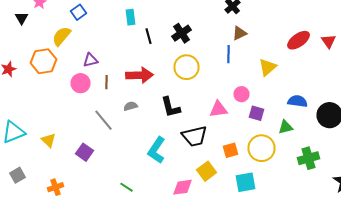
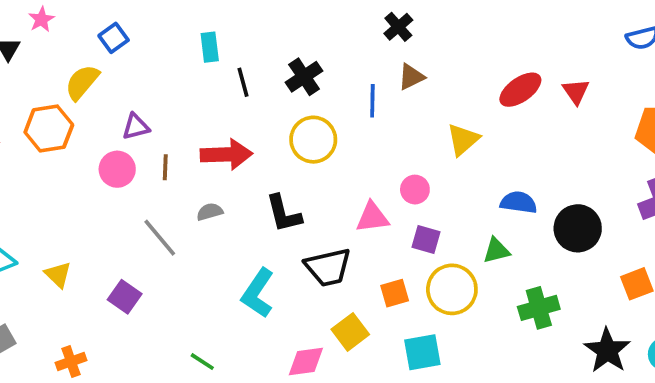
blue line: (228, 54) -> (372, 101), moved
purple square: (256, 113) -> (426, 239), moved

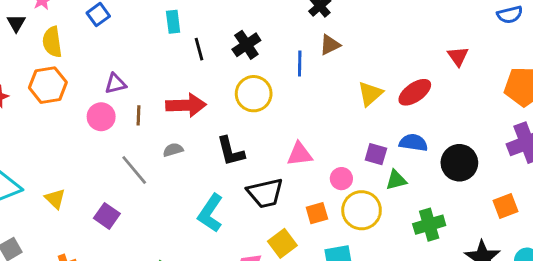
yellow semicircle: (82, 82) -> (52, 42), moved, turned -48
red ellipse: (520, 90) -> (415, 92), moved
pink circle: (415, 190) -> (341, 179), moved
purple square: (426, 239) -> (376, 154), moved

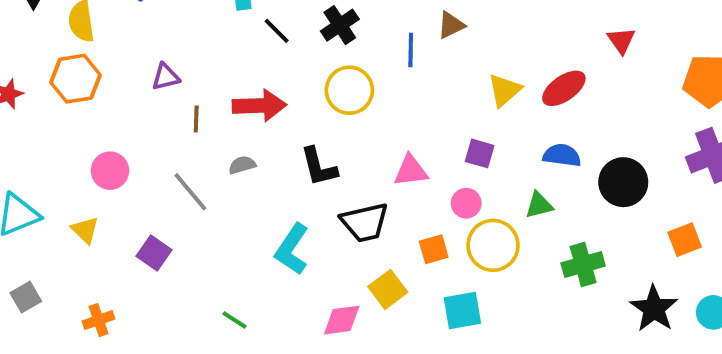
black line: (199, 49) -> (277, 31), turned -30
pink circle: (101, 117) -> (110, 171), moved
purple square: (376, 154) -> (480, 153), moved

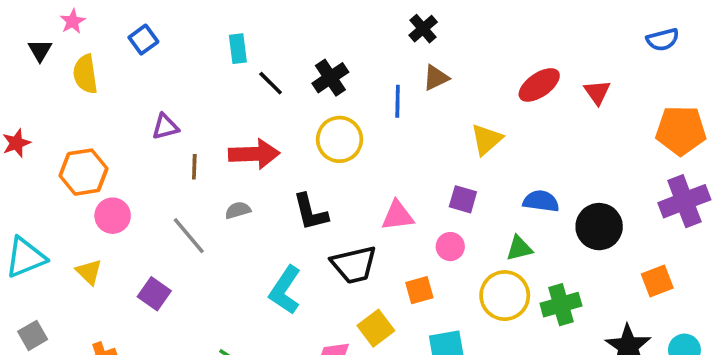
orange hexagon: (76, 79) -> (84, 172), moved
red ellipse: (564, 88) -> (539, 85), moved
yellow circle: (493, 245) -> (505, 296), moved

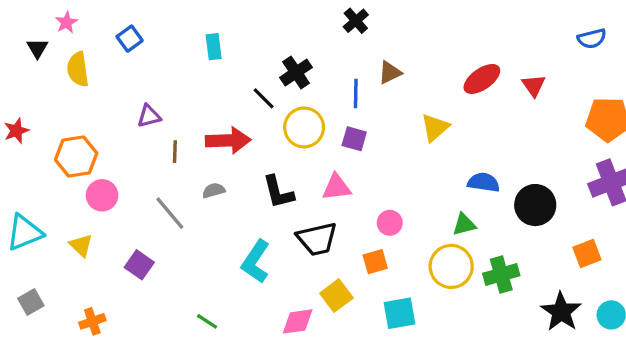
black cross: (423, 29) -> (356, 21), moved
black line: (271, 83) -> (264, 98), moved
purple square: (463, 199) -> (354, 139), moved
pink triangle: (398, 216) -> (336, 187), moved
pink circle: (450, 247) -> (390, 223), moved

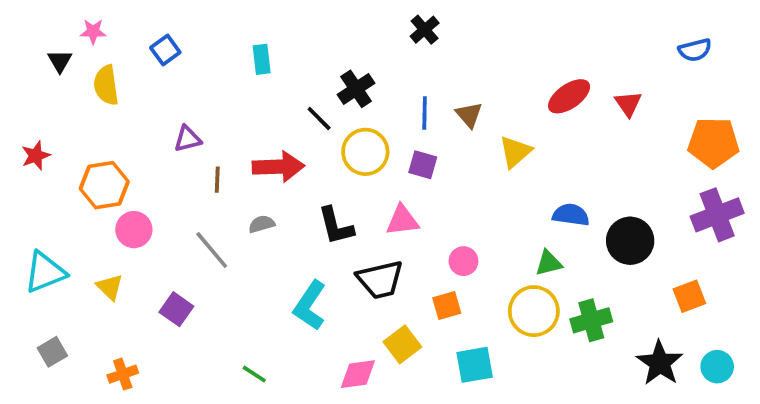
pink star: (66, 22) -> (93, 31), turned 30
brown triangle: (390, 72) -> (469, 115), moved, turned -45

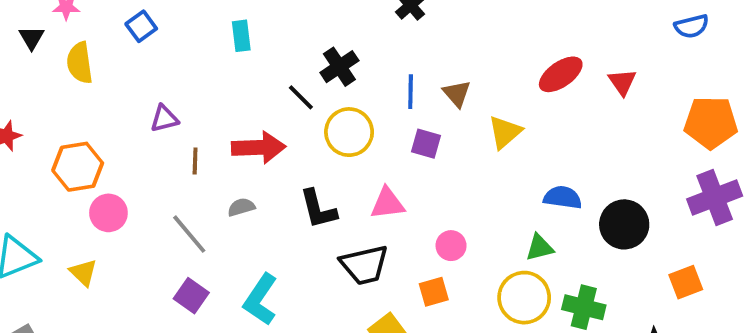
purple square: (423, 165) -> (426, 144), moved
cyan L-shape: (310, 306) -> (261, 299), moved
purple square: (176, 309) -> (191, 296), moved
green cross: (591, 320) -> (584, 307), turned 30

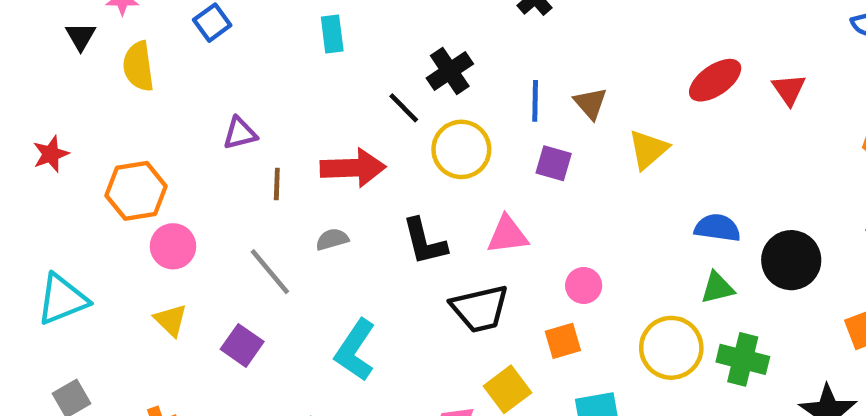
green triangle: (540, 248) -> (717, 288), moved
yellow triangle: (83, 273) -> (171, 320), moved
purple square: (191, 296) -> (242, 345), moved

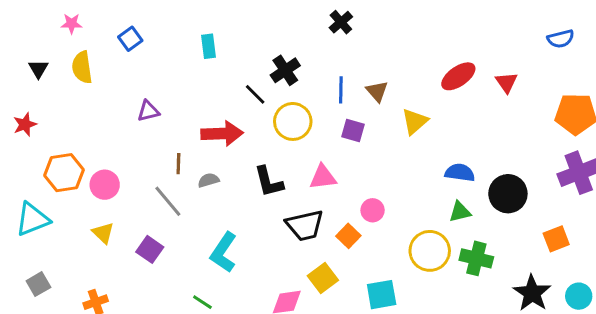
black triangle: (81, 36) -> (38, 69), moved
brown line: (277, 184) -> (178, 164), moved
orange hexagon: (136, 191) -> (64, 173), moved
orange square: (563, 341) -> (348, 236), moved, turned -30

